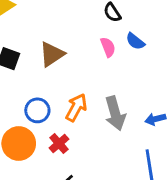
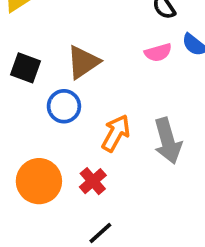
pink semicircle: (108, 47) -> (158, 52), turned 96
blue circle: (37, 110) -> (64, 106), moved

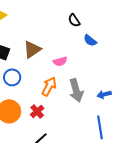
pink semicircle: (158, 52) -> (60, 61), moved
blue circle: (64, 106) -> (12, 77), moved

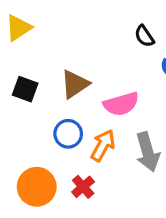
pink semicircle: (60, 61) -> (121, 104), size x1.5
blue circle: (12, 77) -> (68, 134), moved

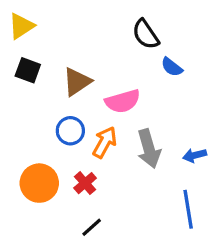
black semicircle: (144, 36) -> (146, 34), size x1.4
black square: (25, 89) -> (28, 70), moved

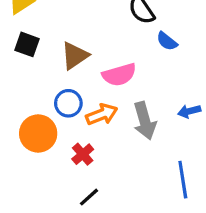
orange arrow: (105, 142) -> (102, 114), turned 40
blue arrow: (195, 155) -> (189, 111), moved
orange circle: (39, 183) -> (38, 133), moved

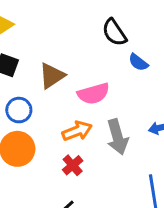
blue circle: (68, 103) -> (19, 110), moved
red cross: (83, 154) -> (73, 165), moved

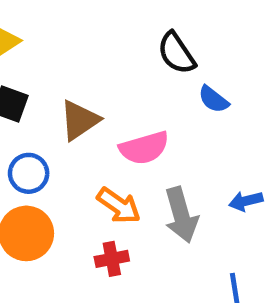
orange arrow: (77, 131) -> (119, 206), turned 56
red cross: (73, 165) -> (112, 259), turned 30

